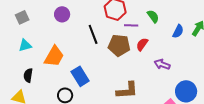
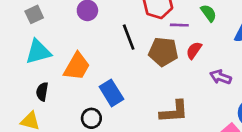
cyan triangle: (25, 45) -> (38, 52), size x1.5

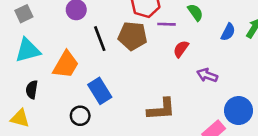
black line: (129, 37) -> (100, 39), moved
brown pentagon: (163, 52) -> (132, 36), moved

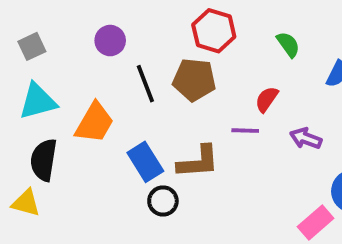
purple line: (167, 24) -> (245, 131), moved
black semicircle: (32, 90) -> (44, 160), size x1.5
brown L-shape: (161, 109) -> (198, 162), moved
black circle: (80, 116) -> (163, 201), moved

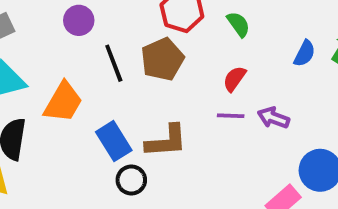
green semicircle: (288, 44) -> (238, 24), moved
brown pentagon: (194, 80) -> (162, 59), turned -30
purple line: (245, 131) -> (231, 116), moved

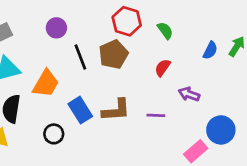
purple line: (231, 116) -> (156, 115), moved
black circle: (131, 180) -> (54, 134), moved

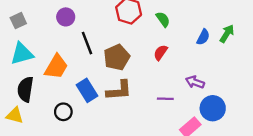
brown pentagon: (113, 54) -> (117, 57), moved
purple arrow: (189, 94) -> (195, 82), moved
purple line: (156, 115) -> (165, 99), moved

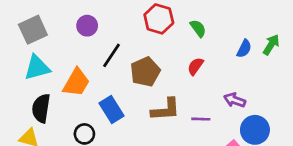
gray square: (18, 21) -> (33, 30), size x1.5
black line: (87, 43) -> (111, 55), turned 55
brown L-shape: (119, 90) -> (166, 110), moved

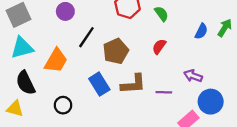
black semicircle: (41, 108) -> (26, 83), turned -35
blue rectangle: (111, 110) -> (99, 84), moved

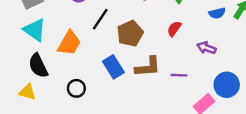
blue semicircle: (201, 31) -> (217, 13), turned 49
cyan triangle: (22, 48) -> (35, 30), turned 50
purple arrow: (193, 76) -> (206, 48), moved

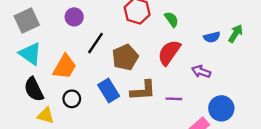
red semicircle: (174, 29) -> (169, 53), size x1.6
black circle: (76, 88) -> (72, 99), moved
yellow triangle: (27, 92) -> (46, 115), moved

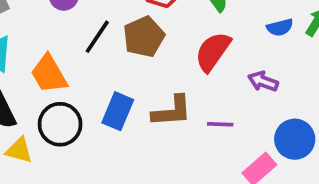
brown pentagon: (125, 57) -> (144, 37), moved
orange trapezoid: (65, 67) -> (49, 74), turned 120
blue rectangle: (109, 91) -> (118, 111), turned 55
black circle: (72, 99) -> (60, 124), size x1.5

